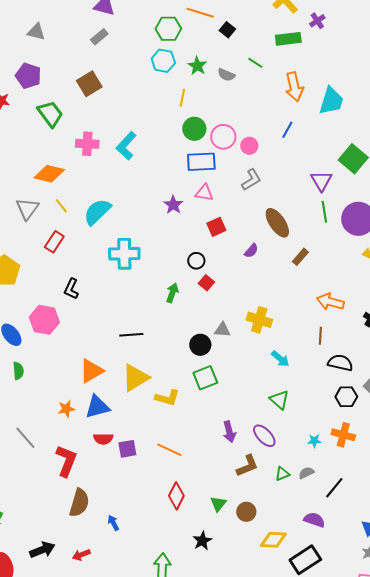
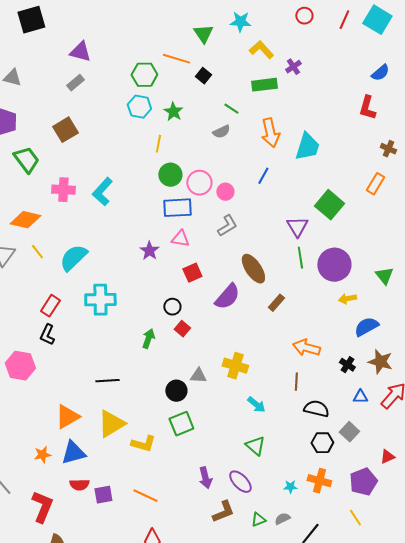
gray semicircle: (226, 75) -> (221, 132), moved, turned -48
red rectangle: (54, 242) -> (50, 306), moved
purple semicircle: (251, 251) -> (227, 297), size x1.8

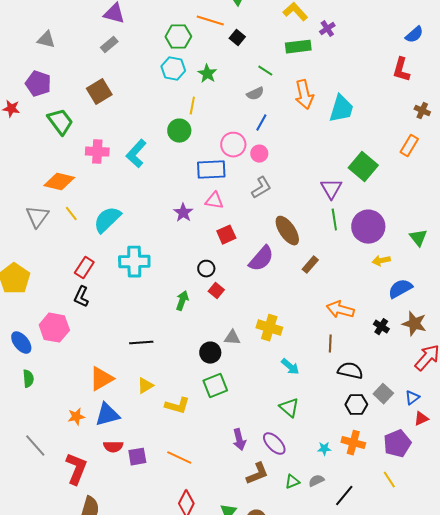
green circle: (170, 175) -> (179, 131), moved
blue line: (263, 176) -> (261, 123), moved
blue triangle: (360, 397) -> (412, 398), moved, turned -35
yellow triangle: (111, 424) -> (145, 386), size x0.6

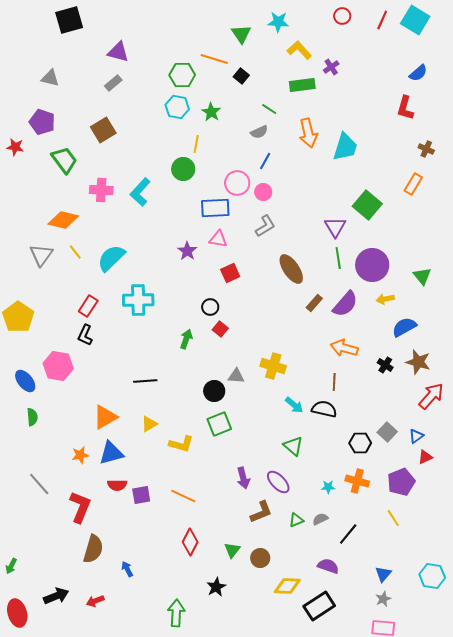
purple semicircle: (261, 259) -> (345, 304), moved
black semicircle: (350, 371) -> (324, 409), moved

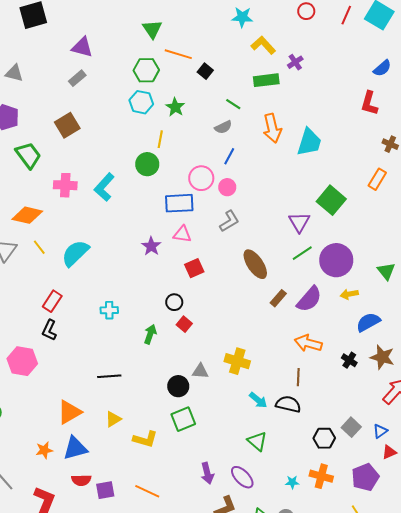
green triangle: (241, 34) -> (152, 29), moved
green line: (338, 258) -> (302, 253), turned 65
cyan cross: (138, 300) -> (109, 310), moved, size x0.6

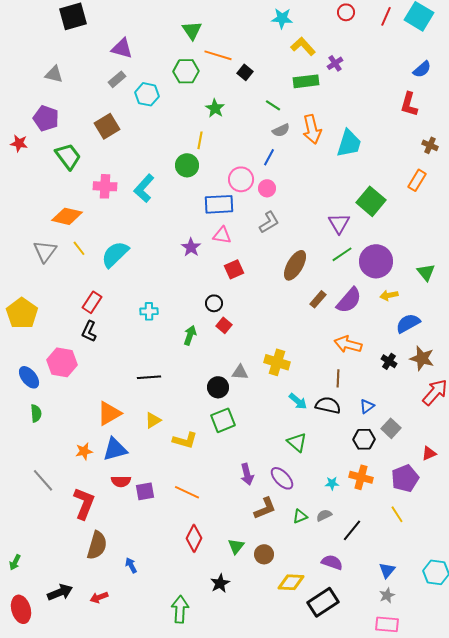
cyan hexagon: (141, 102) -> (147, 94), moved
gray semicircle: (223, 127) -> (281, 130), moved
brown ellipse: (255, 264) -> (295, 265), turned 64
blue triangle: (380, 431) -> (367, 406), moved

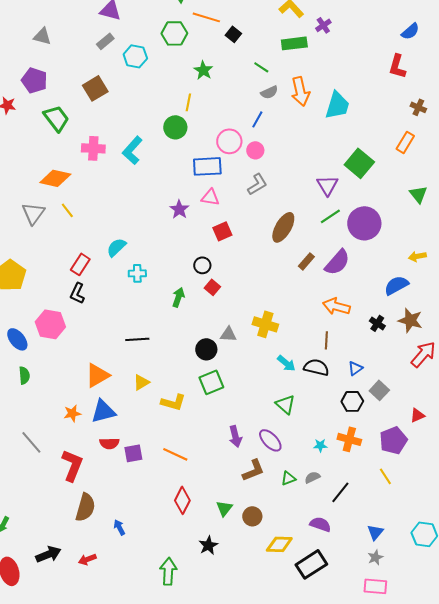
cyan semicircle: (115, 254) -> (116, 247), moved, size x0.7
green triangle: (426, 272) -> (418, 194), moved
yellow arrow: (389, 295) -> (417, 256), moved

